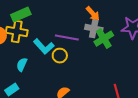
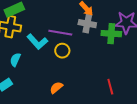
green cross: (104, 39) -> (111, 34), moved, turned 36
yellow circle: (60, 56) -> (62, 51), moved

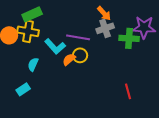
gray cross: (87, 24) -> (105, 28), turned -30
orange semicircle: (56, 88) -> (69, 59), moved

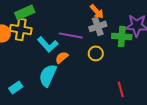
yellow circle: (80, 55) -> (96, 53), moved
cyan semicircle: (33, 64) -> (48, 75), moved, size x1.6

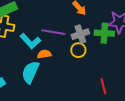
gray cross: (98, 26) -> (80, 34), moved
orange semicircle: (62, 57) -> (44, 54), turned 32

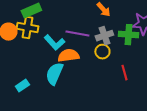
orange semicircle: (44, 54) -> (68, 56), size x1.5
red line: (103, 86) -> (124, 73), moved

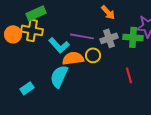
yellow circle: (102, 52) -> (93, 55), moved

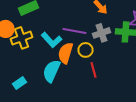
yellow cross: (32, 30) -> (22, 38), moved, turned -30
orange semicircle: (73, 58) -> (66, 53), turned -65
red line: (129, 75) -> (94, 70), moved

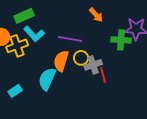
gray cross: (102, 33) -> (93, 65), moved
cyan L-shape: (52, 40) -> (34, 34), moved
red line: (94, 70) -> (103, 75), moved

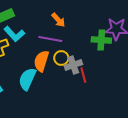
orange arrow: (96, 15) -> (58, 20), moved

